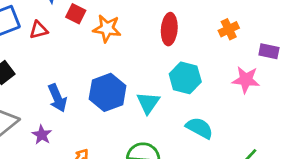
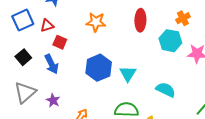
red square: (76, 14) -> (60, 42), moved
cyan hexagon: (185, 78) -> (170, 41), moved
blue arrow: (57, 98) -> (51, 64), moved

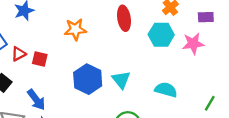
red triangle: (47, 26) -> (19, 54), moved
blue arrow: (51, 64) -> (36, 100), moved

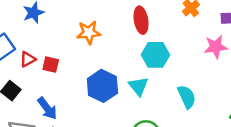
cyan hexagon: (161, 35) -> (155, 55), moved
cyan semicircle: (166, 90) -> (187, 97), turned 50

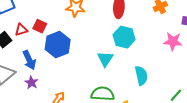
red triangle: (28, 59) -> (21, 30), moved
blue hexagon: (102, 86) -> (58, 45), moved

